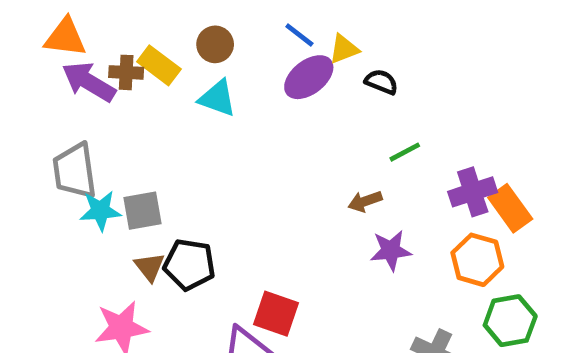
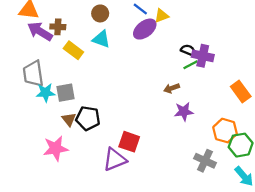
yellow rectangle: (159, 65) -> (73, 50), moved
black semicircle: (381, 82) -> (188, 50), moved
purple cross: (473, 192) -> (203, 56), moved, turned 30
orange hexagon: (477, 260) -> (225, 131), moved

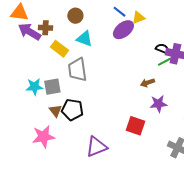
brown circle: (100, 13) -> (75, 16), moved
gray trapezoid: (33, 74) -> (77, 70), moved
red square: (129, 142) -> (135, 126), moved

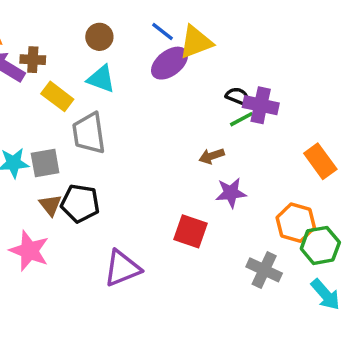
brown circle: (75, 16) -> (99, 37), moved
yellow triangle: (138, 18) -> (196, 42), size x1.5
pink star: (43, 137) -> (29, 251), turned 30

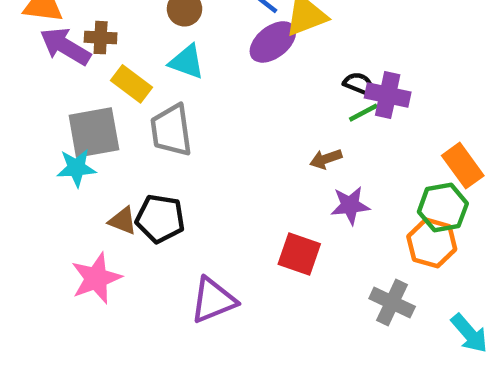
gray square: (45, 163) -> (94, 132), moved, size x1.4
brown triangle: (50, 205) -> (123, 221), turned -30
green hexagon: (320, 245) -> (443, 208), moved
pink star: (29, 251) -> (96, 278), turned 30

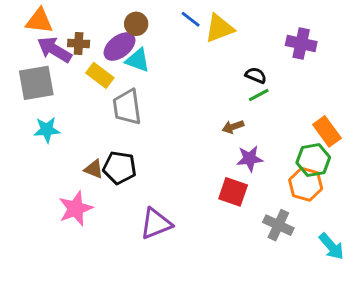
purple ellipse: (273, 42) -> (119, 47), moved
purple cross: (388, 95) -> (301, 43), moved
gray square: (94, 132) -> (36, 83), moved
cyan star: (76, 168) -> (47, 130), moved
red square: (299, 254) -> (233, 192), moved

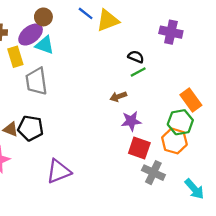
yellow rectangle: (100, 75) -> (15, 57), turned 36
red square: (233, 192) -> (139, 148), moved

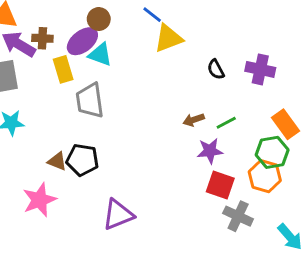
yellow triangle: (108, 20) -> (168, 38), moved
purple cross: (171, 32) -> (260, 69), moved
black semicircle: (136, 57) -> (216, 69), turned -140
green line: (138, 72) -> (226, 123), moved

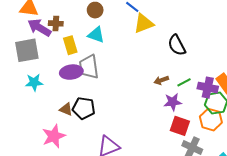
purple ellipse: (82, 41) -> (71, 72), moved, turned 30
black semicircle: (216, 69) -> (177, 45), size x1.5
purple cross: (260, 69) -> (208, 88), moved

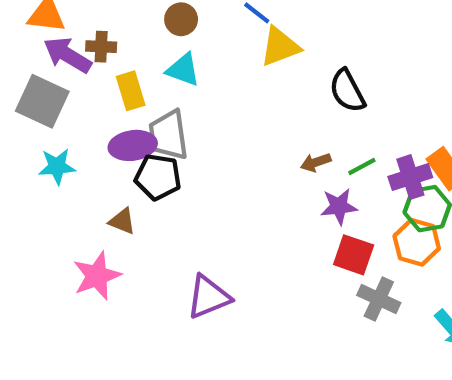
gray square: (27, 50) -> (42, 101), turned 35
purple cross: (208, 88) -> (410, 177), turned -30
black pentagon: (84, 108) -> (158, 177), moved

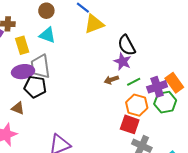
purple star: (339, 206) -> (123, 61), moved, turned 30
orange hexagon: (417, 242) -> (137, 105), moved

